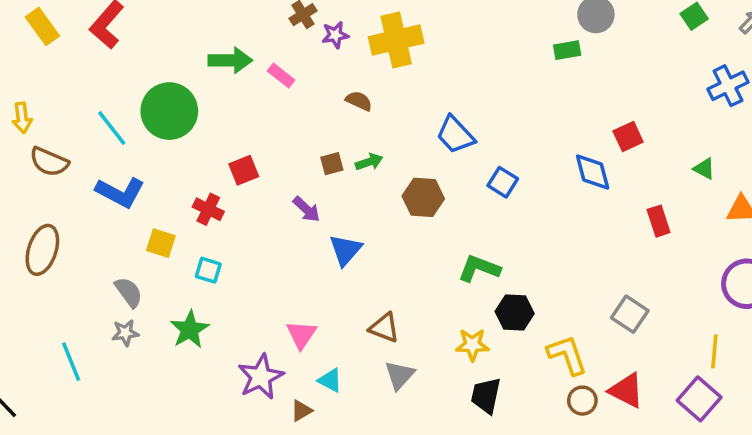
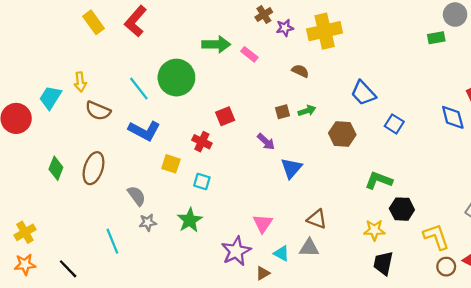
gray semicircle: (129, 292) -> (137, 196), moved
gray triangle: (400, 375) -> (309, 248), moved, turned 50

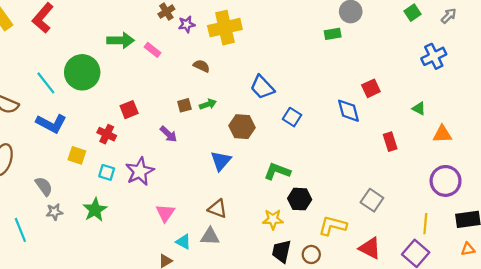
blue triangle: (291, 168) -> (221, 161), moved
yellow L-shape: (436, 237) -> (333, 226), turned -56
purple star: (236, 251) -> (140, 171), moved
brown circle: (446, 267) -> (311, 254), moved

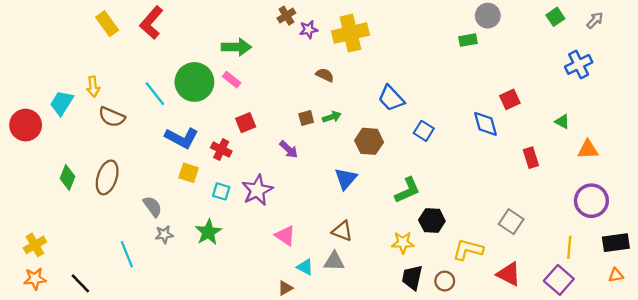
pink rectangle: (153, 50) -> (232, 80), moved
blue L-shape: (51, 123) -> (182, 138), moved
green L-shape: (277, 171) -> (407, 190), turned 135
pink triangle: (165, 213) -> (285, 236), turned -30

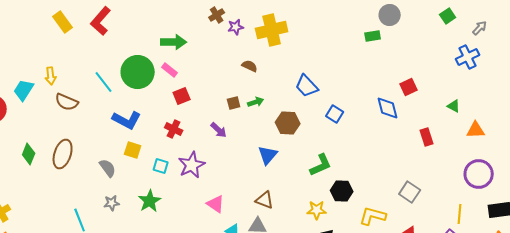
gray arrow: (595, 20) -> (480, 28), moved
red square: (246, 123) -> (182, 96), moved
red cross: (221, 149) -> (174, 129), moved
gray semicircle: (153, 207) -> (108, 168), moved

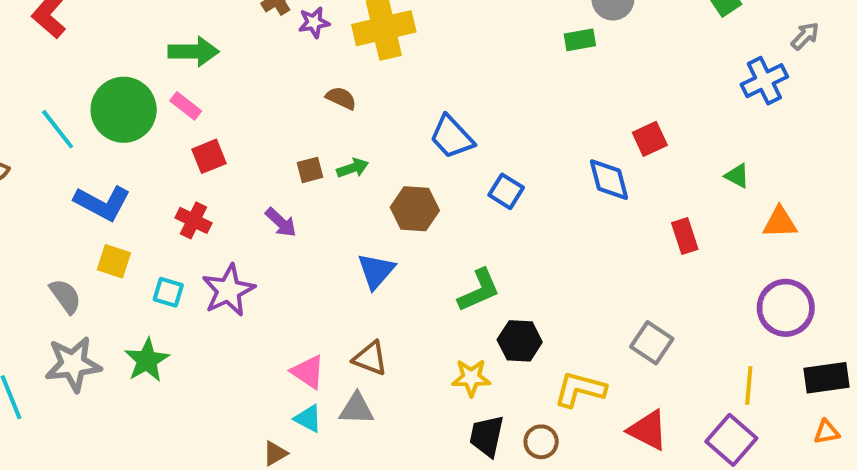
gray arrow: (480, 28) -> (805, 36), moved
gray star: (112, 203) -> (73, 364), size x1.8
pink triangle: (216, 204) -> (308, 372), moved

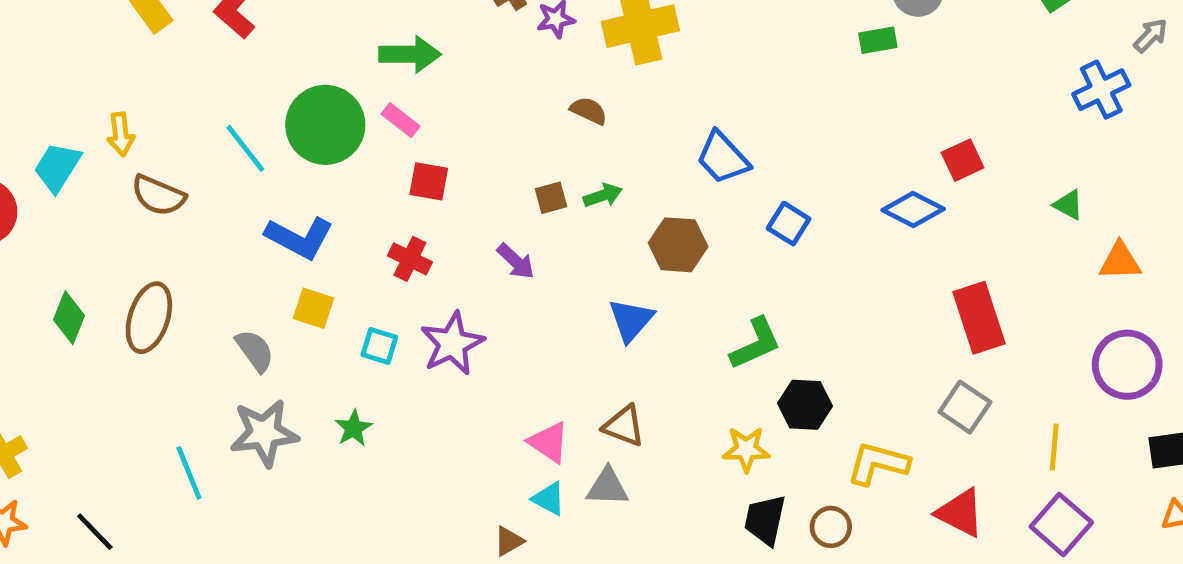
red square: (209, 156) -> (429, 181), turned 32
blue diamond: (609, 180) -> (913, 210), turned -48
red rectangle: (685, 236) -> (979, 318), moved, size x1.6
green star: (147, 360) -> (354, 428), size x0.7
yellow line: (749, 385) -> (1054, 447), moved

